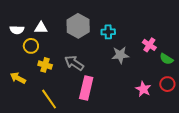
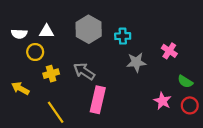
green semicircle: (166, 59) -> (185, 82), moved
yellow cross: (45, 65) -> (51, 74), turned -32
red circle: (167, 84) -> (190, 105), moved

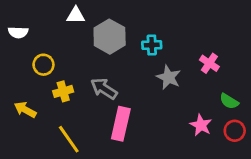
white triangle: (47, 32) -> (76, 15), moved
white semicircle: (19, 34) -> (18, 32), moved
gray star: (136, 62) -> (169, 77), turned 30

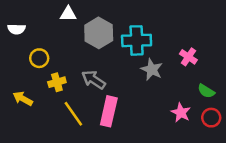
cyan cross: (152, 45) -> (137, 40), size x1.6
yellow line: (69, 139) -> (73, 114), moved

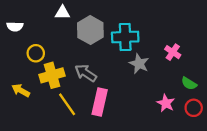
yellow cross: (57, 82) -> (52, 75), size x1.5

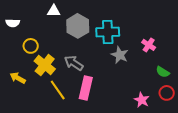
yellow cross: (52, 75) -> (45, 65), turned -35
pink star: (166, 103) -> (142, 100), moved

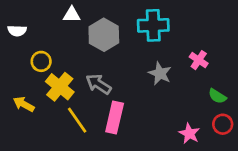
cyan cross: (108, 32) -> (153, 25), moved

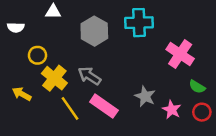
white triangle: (72, 15) -> (53, 12), moved
pink cross: (199, 60) -> (180, 54), size x1.6
gray star: (160, 73) -> (145, 96), moved
pink rectangle: (115, 117) -> (104, 106), turned -68
pink star: (189, 134) -> (172, 110), moved

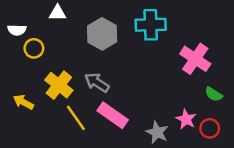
yellow circle: (37, 55) -> (34, 48), moved
gray star: (145, 96) -> (157, 132), moved
red circle: (202, 112) -> (210, 128), moved

